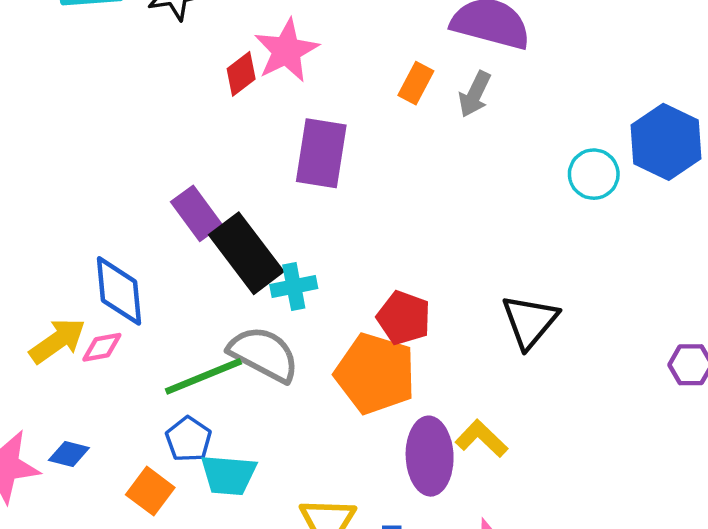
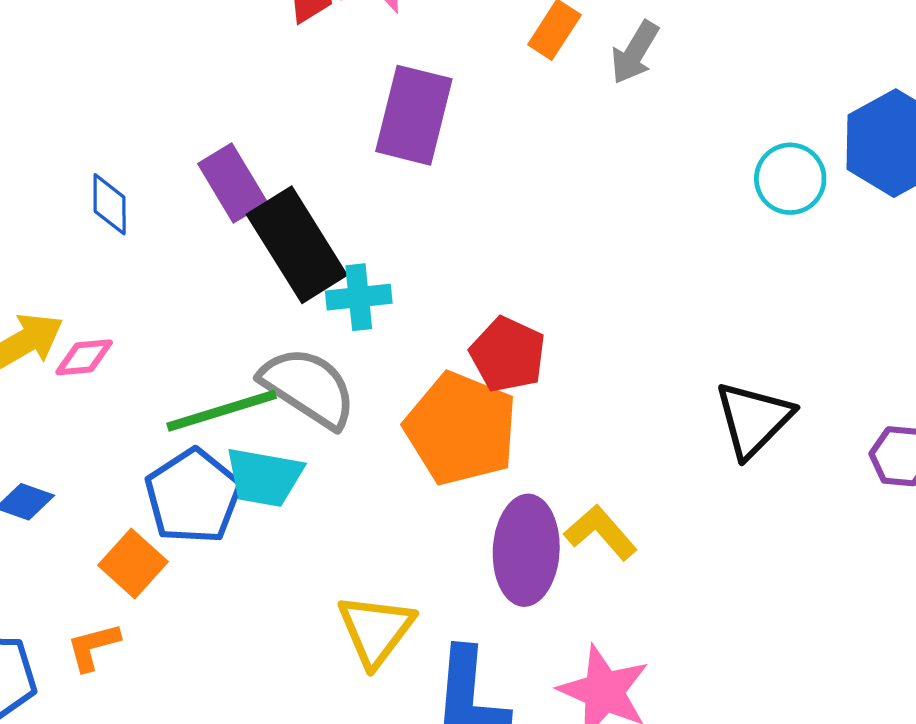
blue diamond: (119, 291) -> (110, 204), moved, size x0.6
black triangle: (530, 321) -> (753, 419), moved
blue pentagon: (189, 439) -> (193, 496), size x1.5
cyan trapezoid: (229, 475) -> (264, 477), moved

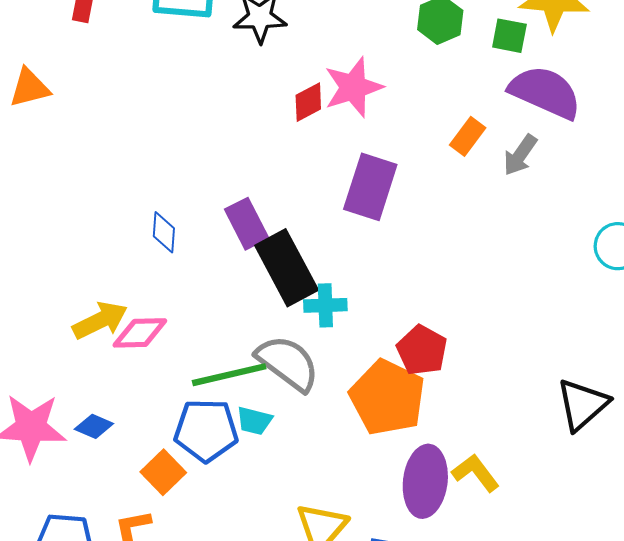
pink diamond: (84, 357) -> (140, 333), size x1.4
cyan trapezoid: (264, 477) -> (254, 421), size x0.7
blue pentagon: (193, 496) -> (206, 430), turned 30

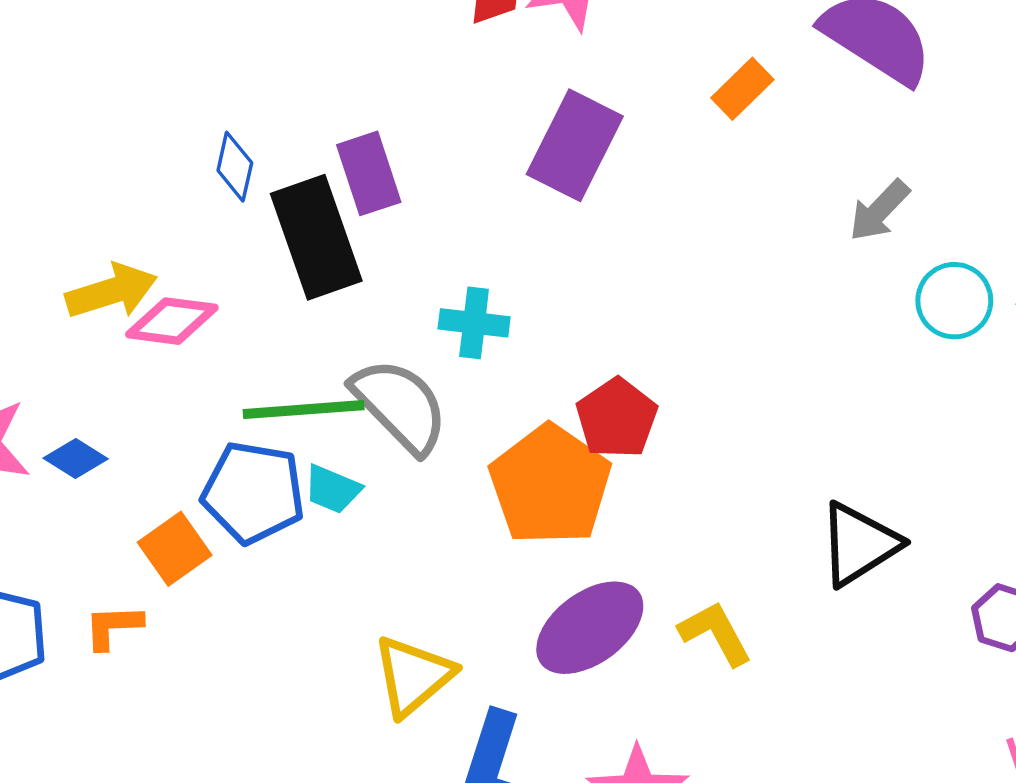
gray arrow: (520, 155) -> (879, 211), moved
black rectangle: (287, 268) -> (316, 237), moved
yellow L-shape: (476, 473) -> (715, 633), moved
purple ellipse: (425, 481) -> (590, 628), turned 38

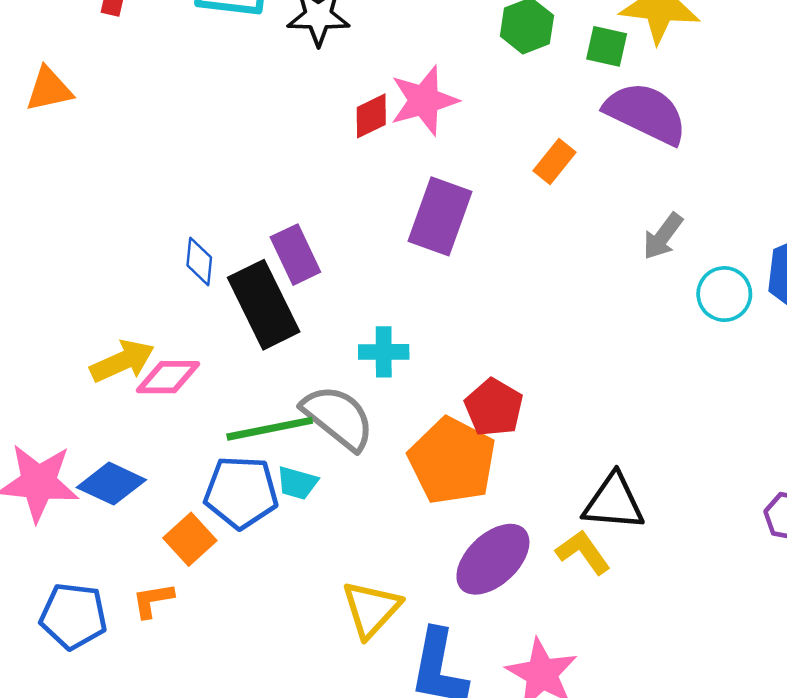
blue diamond: (76, 458) -> (111, 484), size x1.5
black triangle: (859, 544) -> (614, 502), moved, turned 44

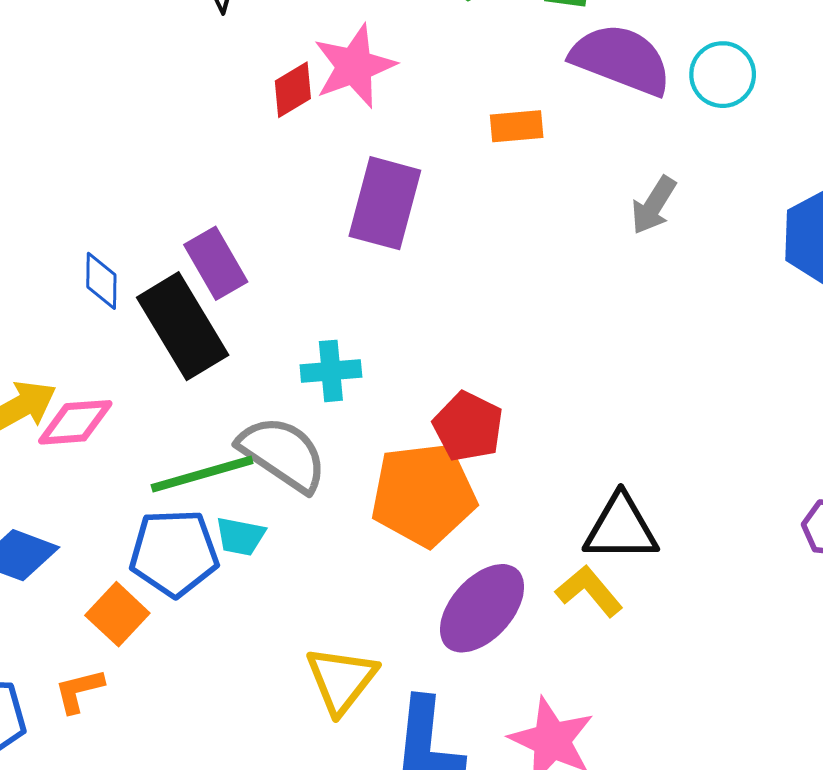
orange rectangle: (555, 161) -> (517, 126), turned 51
cyan circle: (724, 294) -> (723, 75), moved
orange pentagon: (452, 461) -> (424, 495), turned -30

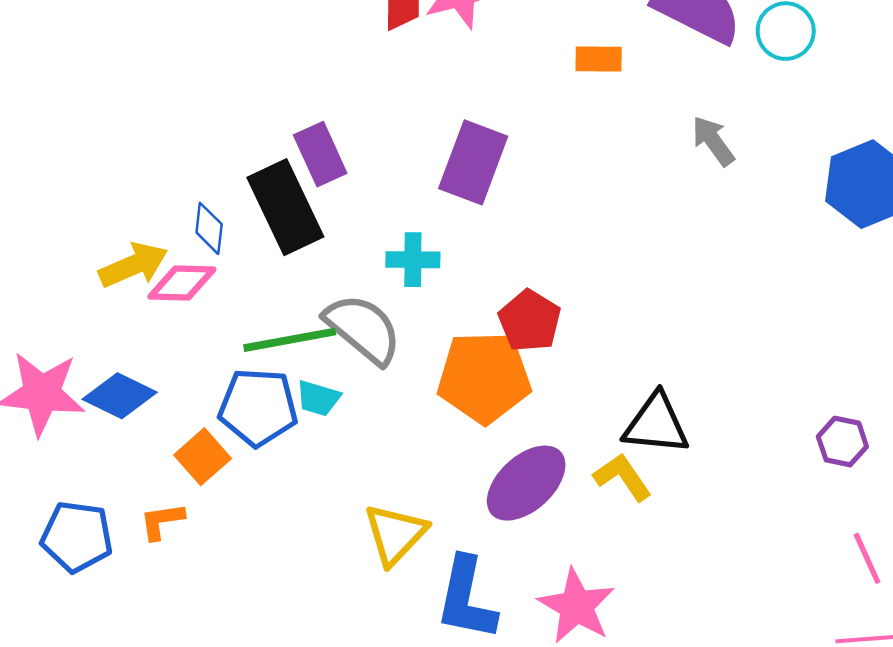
purple rectangle: (385, 203) -> (473, 162), moved
gray arrow: (654, 205) -> (713, 141), turned 106
blue diamond: (101, 281) -> (209, 228), moved

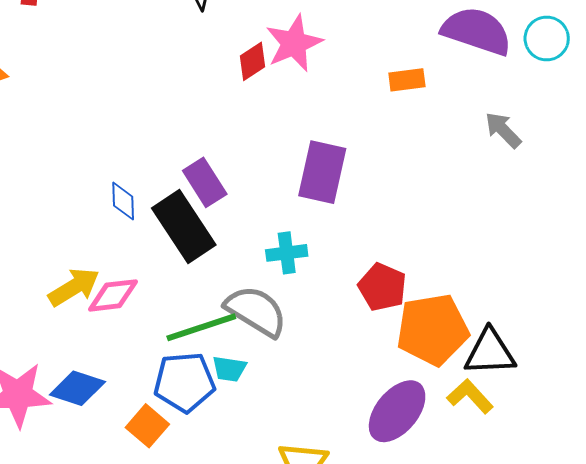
blue diamond: (209, 228) -> (123, 201), moved
orange pentagon: (484, 377) -> (433, 330), moved

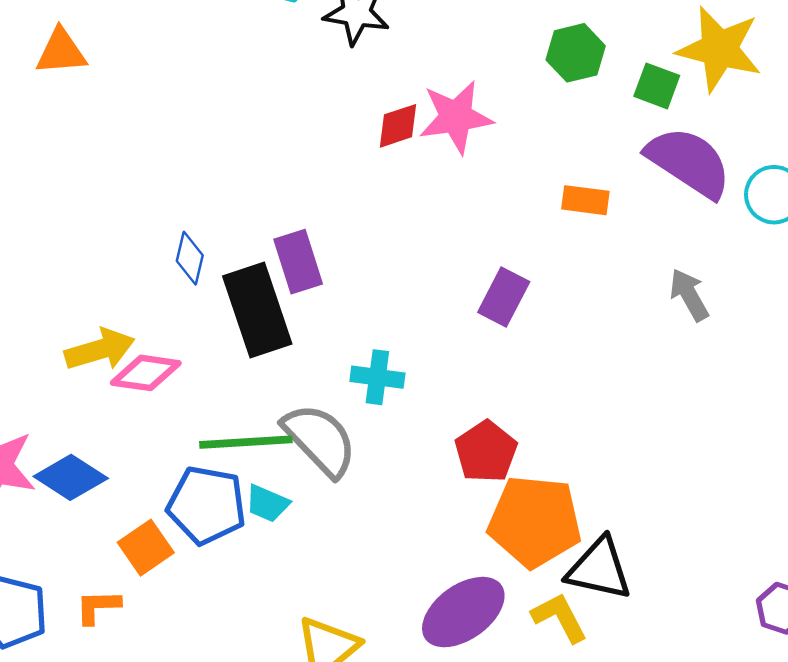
purple rectangle: (322, 172) -> (504, 297), moved, size x0.7

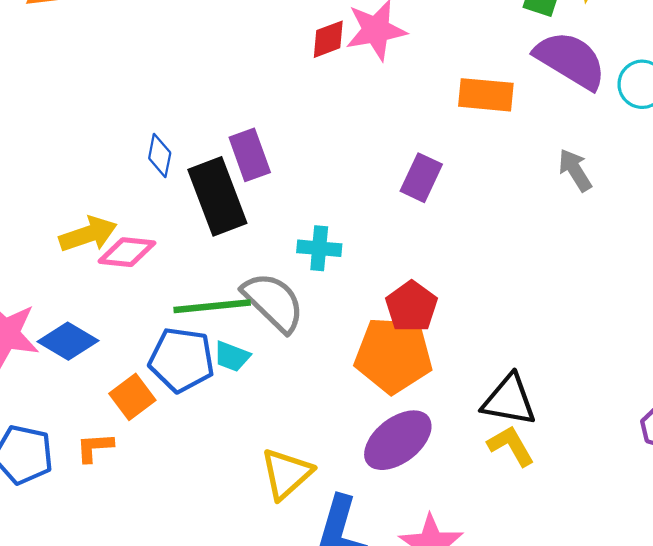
orange rectangle: (585, 200) -> (486, 95), size x1.4
orange pentagon: (535, 521) -> (393, 355), moved
yellow L-shape: (560, 617) -> (511, 446), moved

